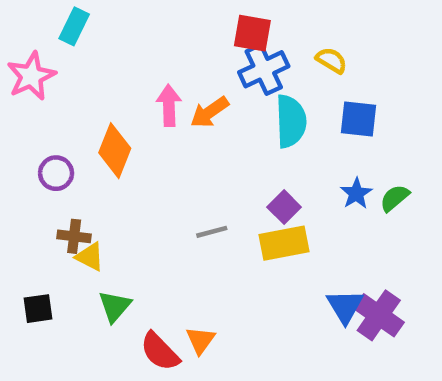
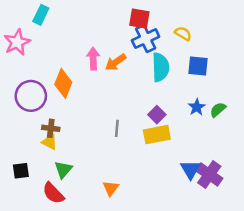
purple circle: (56, 173) -> (31, 96), size x1.6
gray line: (212, 232) -> (117, 128), turned -70
brown cross: (74, 236) -> (51, 128), moved
red semicircle: (160, 351) -> (53, 193), moved

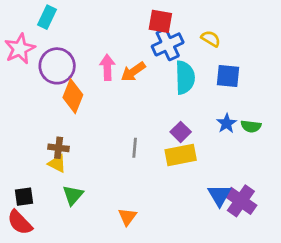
purple circle: (31, 96) -> (57, 66), moved
green semicircle: (218, 110) -> (251, 126), turned -133
red semicircle: (53, 193) -> (20, 222), moved

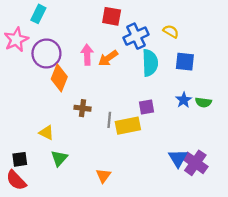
red square: (160, 21) -> (112, 16), moved
purple square: (181, 132) -> (146, 107), turned 35
brown cross: (59, 148) -> (82, 108), moved
yellow rectangle: (181, 155) -> (128, 126), moved

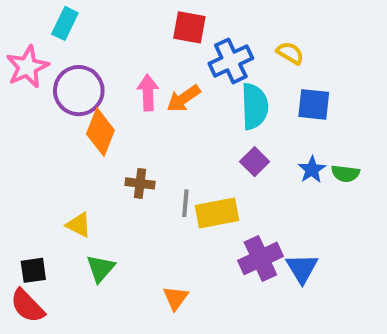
purple square: (146, 107) -> (255, 162), moved, turned -35
purple cross: (195, 163) -> (260, 258), moved, turned 30

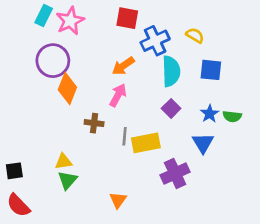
pink star: (27, 67) -> (70, 21), moved
pink arrow: (148, 93) -> (118, 95), moved, turned 30
yellow triangle: (79, 225) -> (63, 162), moved, turned -36
blue triangle: (302, 268) -> (203, 143), moved
black square: (33, 270) -> (14, 171), moved

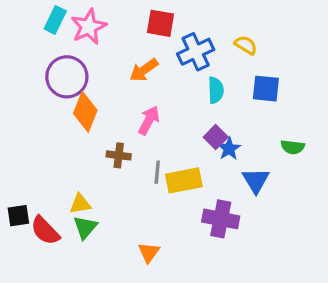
orange arrow: (123, 66) -> (144, 70), moved
cyan semicircle: (171, 71) -> (216, 90), size x0.7
blue star: (210, 114) -> (229, 149), moved
purple cross: (175, 173) -> (221, 219), turned 36
red semicircle: (18, 205) -> (45, 231), moved

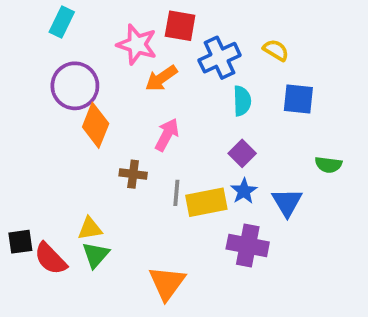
pink star: (89, 27) -> (137, 45), moved, turned -30
blue star: (229, 149) -> (244, 191), moved
orange triangle: (149, 252) -> (167, 283), size x1.5

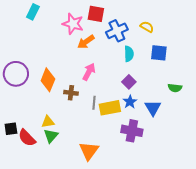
purple circle: (75, 86) -> (16, 74), moved
orange diamond: (96, 125) -> (48, 80), moved

